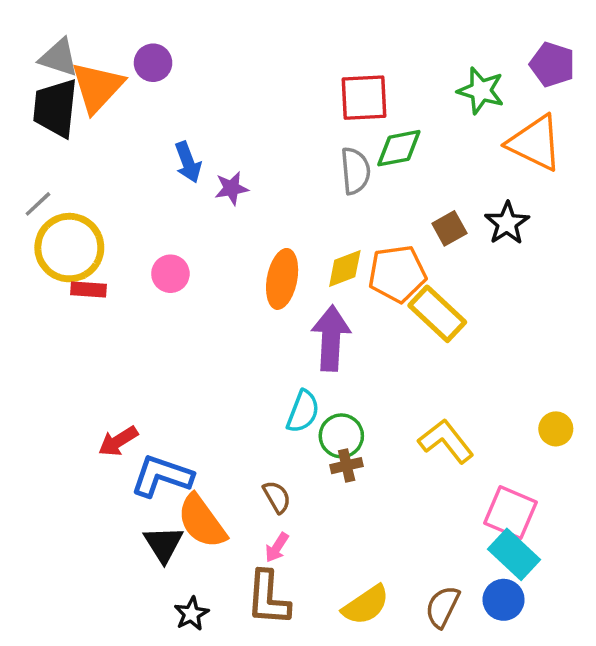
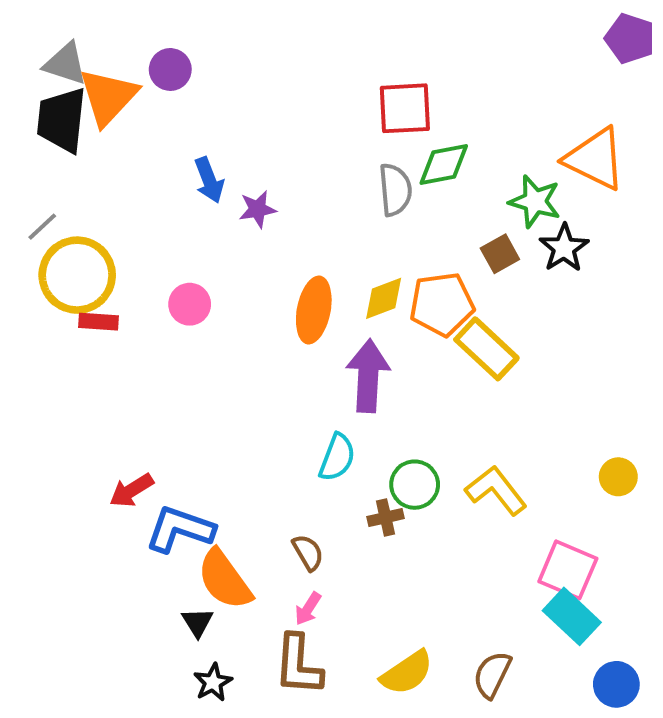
purple pentagon: (552, 64) -> (630, 38), moved
green star: (481, 91) -> (535, 201), moved
green circle: (341, 436) -> (415, 485), moved
black triangle: (163, 544) -> (197, 622), moved, size x0.7
blue circle: (504, 600) -> (616, 684), moved

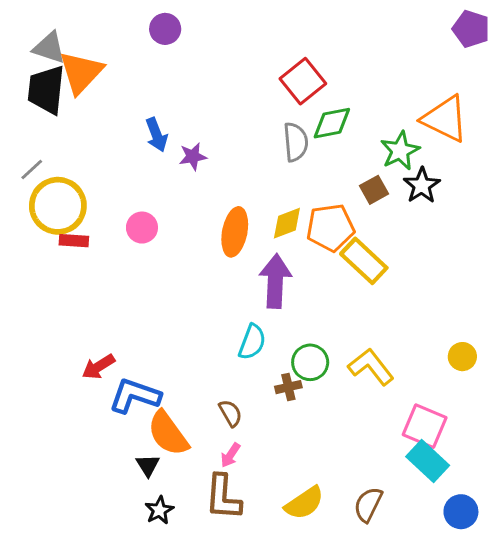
purple circle: (170, 69) -> (165, 29), moved
red square: (405, 108) -> (303, 81), turned -36
green star: (535, 201) -> (400, 151), turned 30

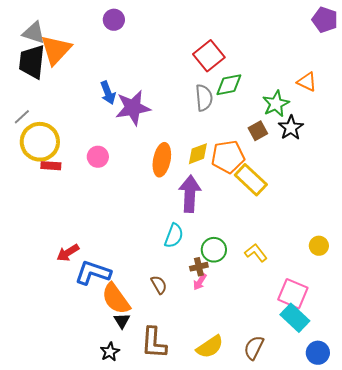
orange triangle: (445, 119) -> (307, 82), size x0.6
purple star: (193, 156) -> (133, 108), size x1.8
yellow L-shape: (371, 367) -> (256, 253), size x0.7
pink arrow: (230, 455) -> (200, 282), moved
black triangle: (148, 465) -> (122, 321), moved

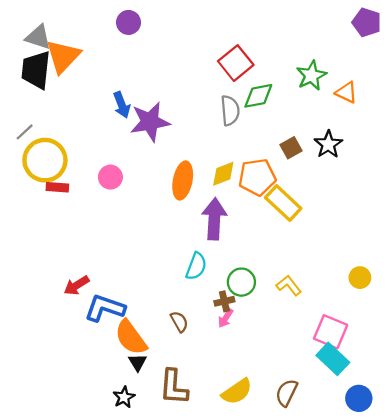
green star: (276, 104) -> (311, 75), moved

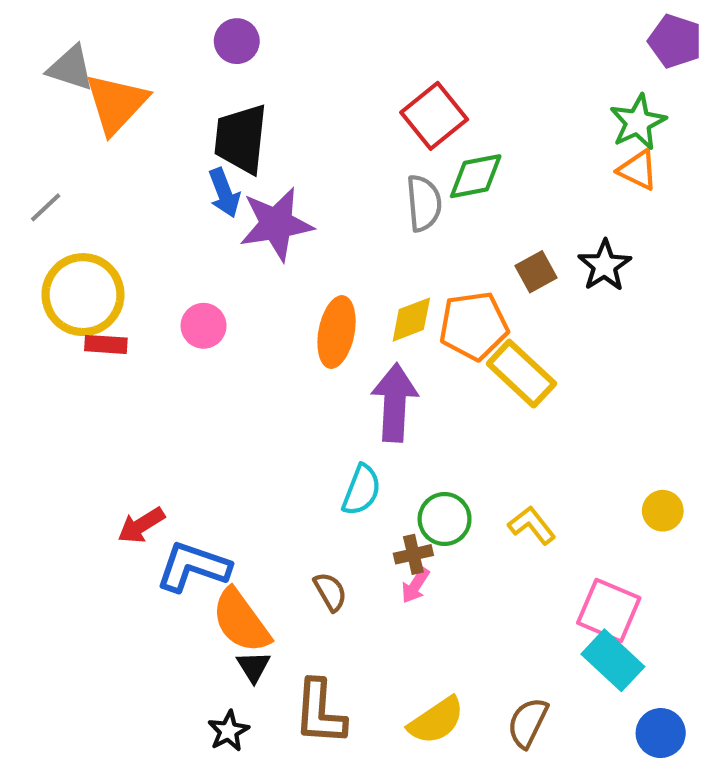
black trapezoid: (36, 70) -> (241, 139), moved
green star: (311, 75) -> (638, 122), moved
gray line: (25, 132) -> (46, 207), moved

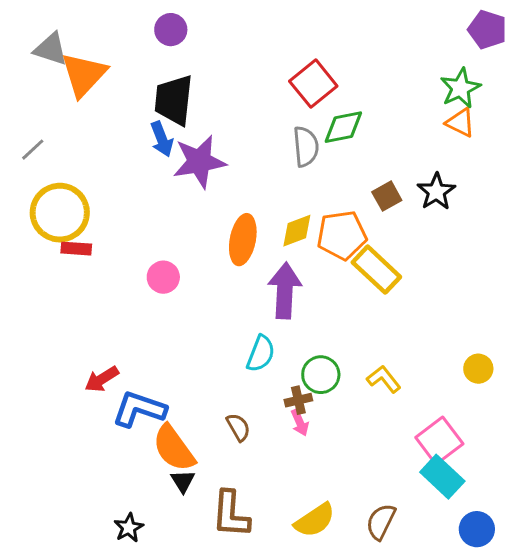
pink circle: (204, 326) -> (163, 277), moved
pink arrow: (415, 586) -> (300, 423), turned -56
pink square: (609, 610) -> (439, 441), turned 30
black star: (228, 731) -> (129, 528), moved

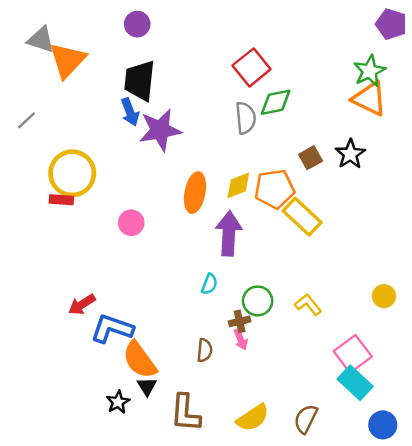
orange triangle: (460, 123) -> (370, 99), size x1.5
yellow circle: (60, 213) -> (72, 173), moved
cyan semicircle: (261, 354) -> (209, 284), size x0.7
brown semicircle: (238, 427) -> (205, 350), moved, turned 35
black star: (129, 528) -> (118, 402), moved

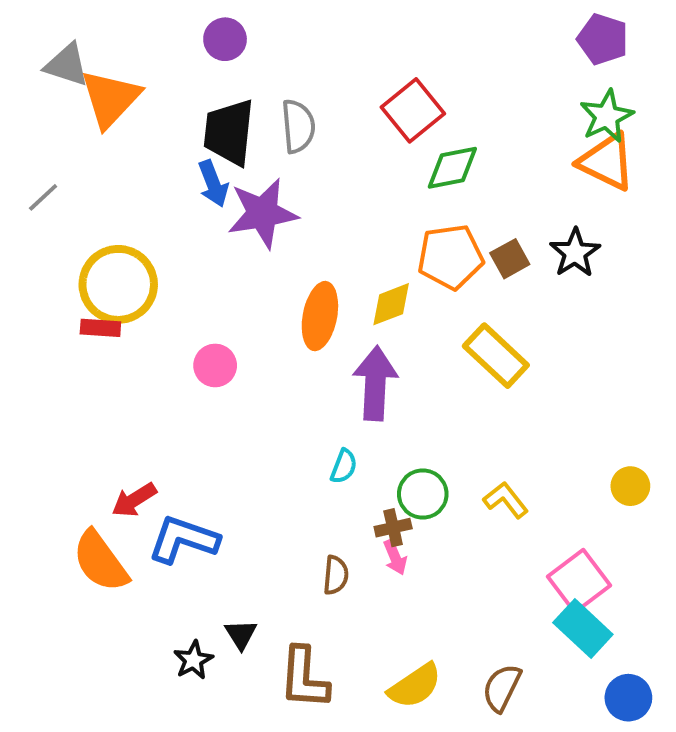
purple pentagon: (391, 24) -> (603, 39), moved
gray semicircle: (246, 118) -> (298, 126), moved
orange pentagon: (274, 189) -> (450, 257), moved
orange semicircle: (140, 360) -> (100, 561), moved

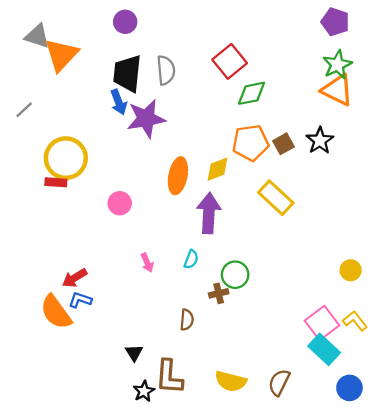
yellow L-shape: (506, 500) -> (355, 321), moved
blue L-shape: (183, 539) -> (80, 300), moved, size x0.6
pink arrow: (395, 557) -> (147, 263), moved
black star: (193, 660) -> (144, 391), moved
yellow semicircle: (415, 686) -> (231, 381), turned 48

